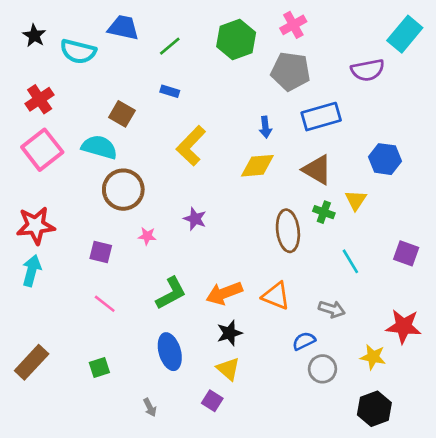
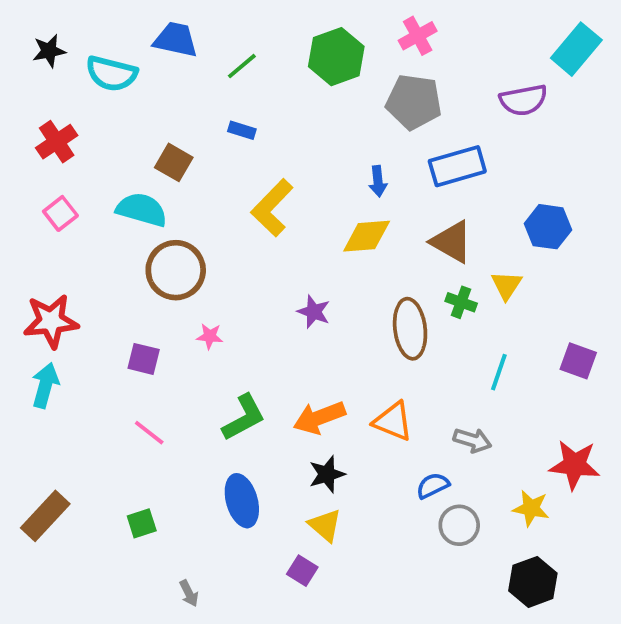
black star: (34, 36) -> (49, 51), turned 30
pink square: (42, 150) -> (60, 213), size x0.6
purple star: (195, 219) -> (314, 312), moved
cyan line: (350, 261) -> (499, 372), turned 50
gray arrow: (150, 407) -> (189, 593), moved

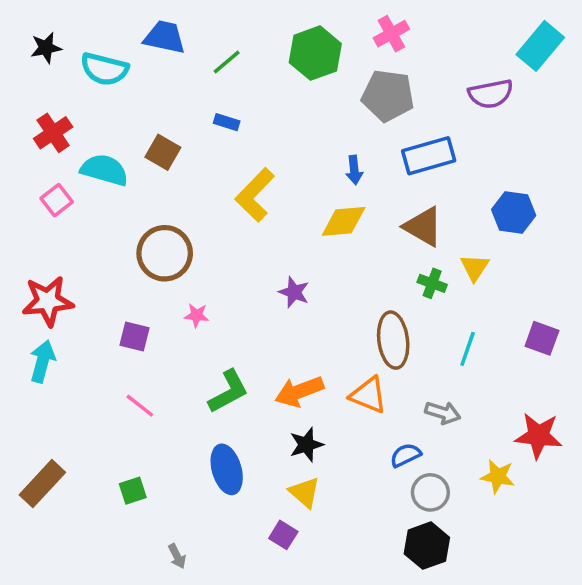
cyan semicircle: (142, 210) -> (104, 170), moved
brown ellipse: (410, 329) -> (393, 340), moved
black hexagon: (533, 582) -> (427, 546), moved

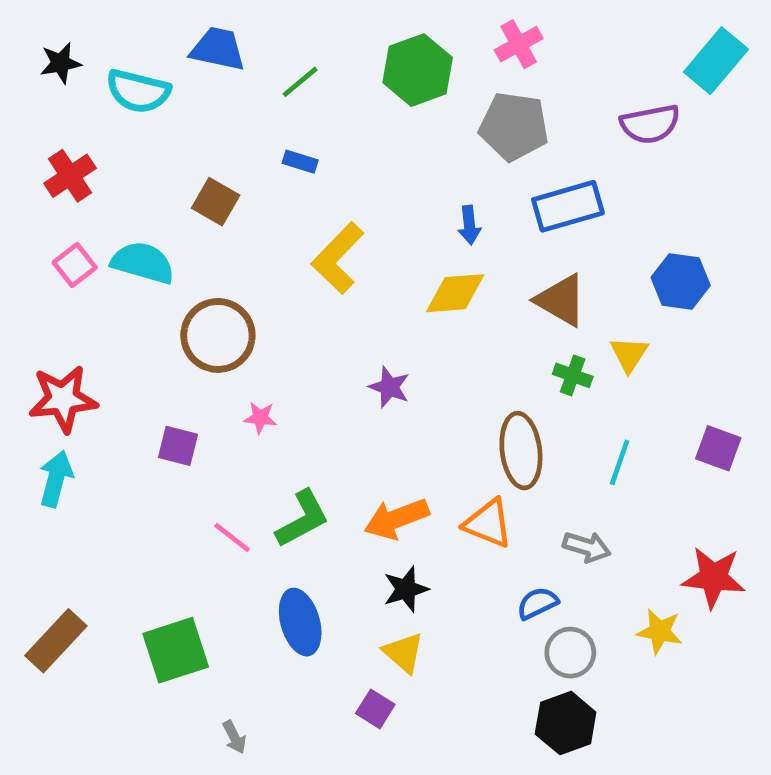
cyan semicircle: (104, 170) -> (143, 263), moved
pink line: (140, 406) -> (232, 537), moved
green square: (133, 491) -> (176, 650), size x1.8

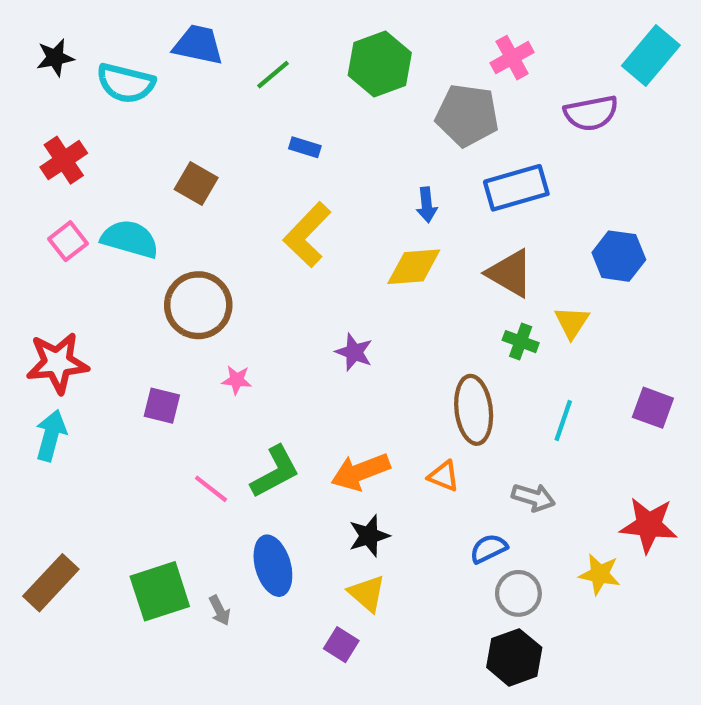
pink cross: (519, 44) -> (512, 58), moved
blue rectangle: (300, 162) -> (305, 147), moved
orange triangle: (488, 523) -> (444, 476), size x0.7
gray arrow: (234, 737) -> (220, 610), moved

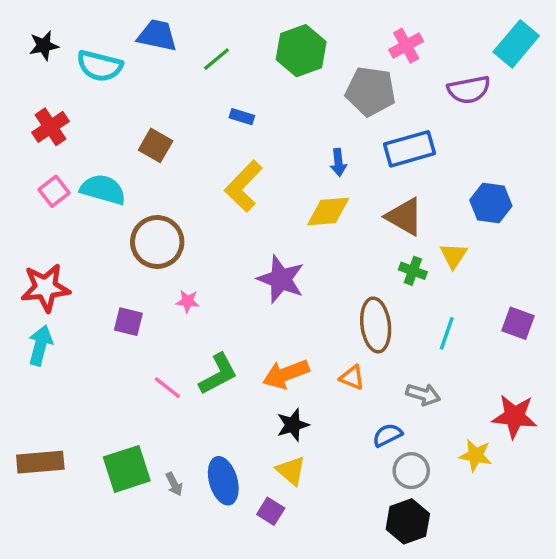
purple star: (354, 352) -> (281, 279), size x1.6
blue ellipse: (273, 566) -> (223, 481), moved
brown rectangle: (51, 583) -> (40, 462), turned 42

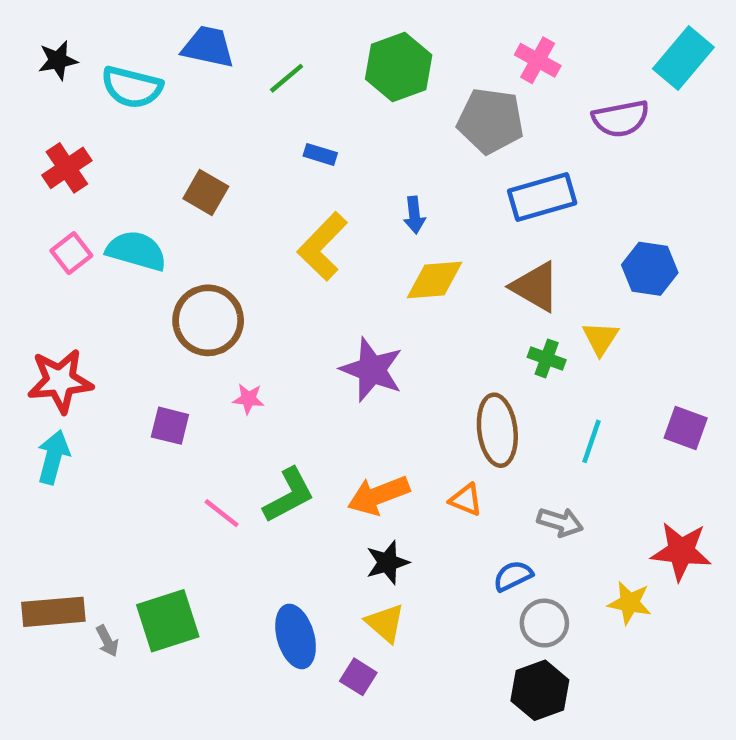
pink cross: (406, 46) -> (538, 60), turned -32
blue arrow: (338, 162) -> (414, 215), moved
gray arrow: (174, 484) -> (107, 641), moved

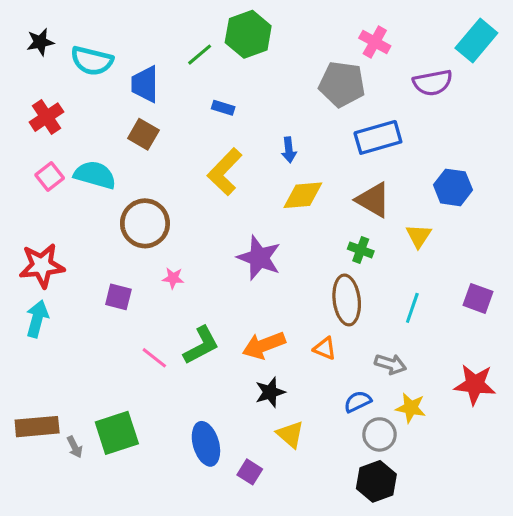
blue trapezoid: (208, 47) -> (145, 84), moved, turned -102
green hexagon: (399, 67) -> (248, 34), moved
green cross: (547, 358) -> (361, 250), moved
yellow star: (630, 603) -> (411, 408), moved
yellow triangle: (385, 623) -> (290, 434), moved

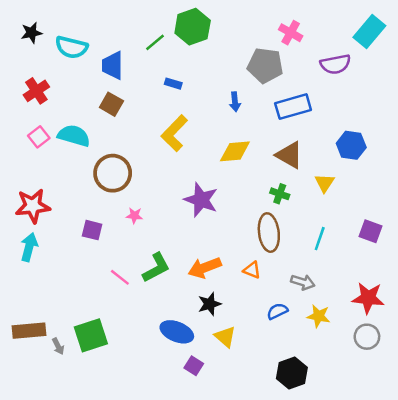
blue arrow: (289, 150) -> (235, 102), moved
gray circle: (379, 434) -> (367, 337), moved
blue ellipse: (206, 444) -> (177, 332), moved, turned -52

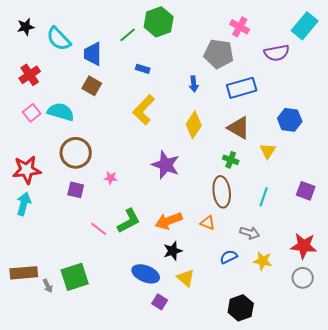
cyan semicircle: (71, 47) -> (59, 39), turned 32
yellow diamond: (235, 151) -> (194, 125), turned -52
brown circle: (113, 173) -> (76, 153), moved

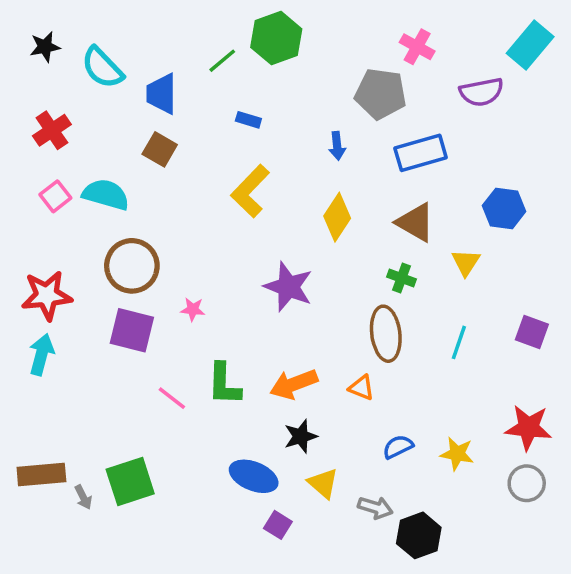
purple square: (76, 190) -> (132, 330), size x1.5
green L-shape: (129, 221) -> (224, 384), turned 120
gray arrow: (250, 233) -> (375, 508), moved

